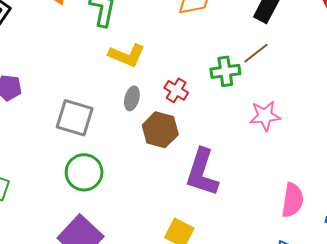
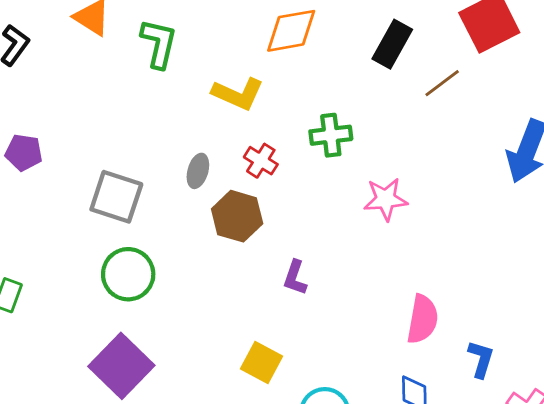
brown line: (256, 53) -> (442, 83), moved
yellow L-shape: (127, 55) -> (238, 94), moved
purple L-shape: (202, 172) -> (295, 278), size x0.5

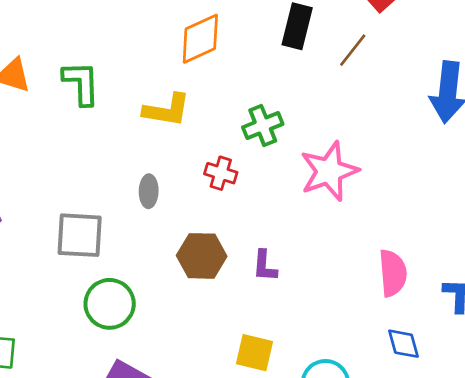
red cross: (261, 161) -> (221, 173), moved
pink star: (386, 199) -> (329, 171), size x1.4
brown hexagon: (237, 216) -> (202, 256), moved

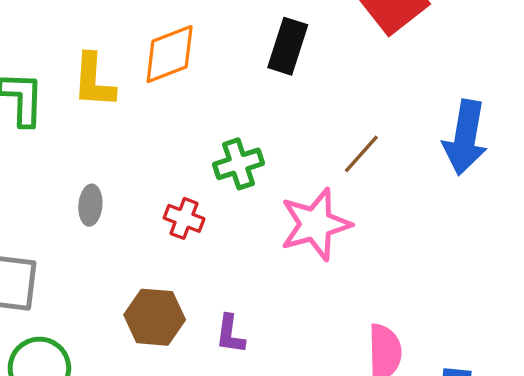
brown line: (353, 50) -> (361, 154), moved
yellow L-shape: (167, 110) -> (94, 81), moved, turned 81
gray ellipse: (149, 191) -> (90, 205), moved

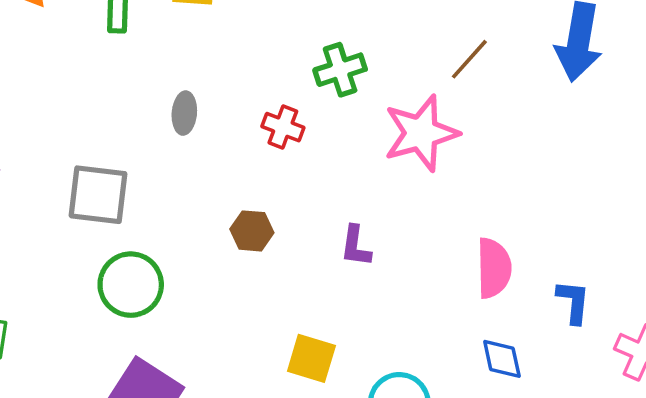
brown hexagon: (155, 317) -> (252, 231), size x0.7
purple L-shape: (230, 334) -> (356, 246), moved

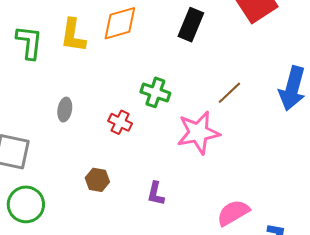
green cross: (340, 70) -> (155, 92), turned 32
pink semicircle: (494, 268) -> (233, 213), turned -124

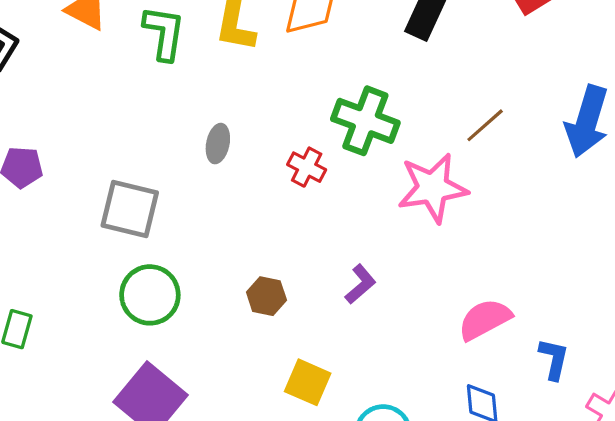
green cross: (155, 92) -> (365, 121), size x1.4
brown hexagon: (97, 180) -> (266, 296), moved
purple L-shape: (156, 194) -> (360, 284), turned -145

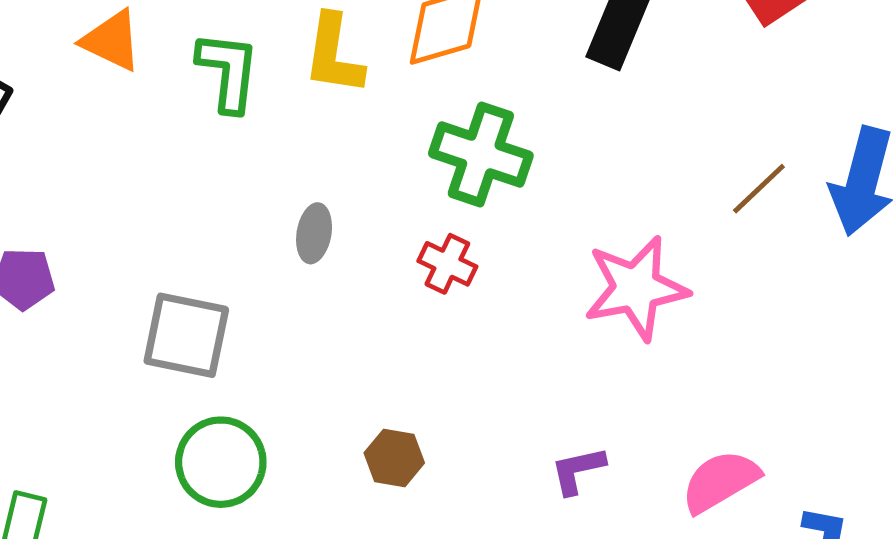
green cross: (365, 121) -> (481, 154), moved
brown line: (485, 125) -> (759, 189), moved
purple L-shape: (360, 284) -> (578, 470), moved, turned -150

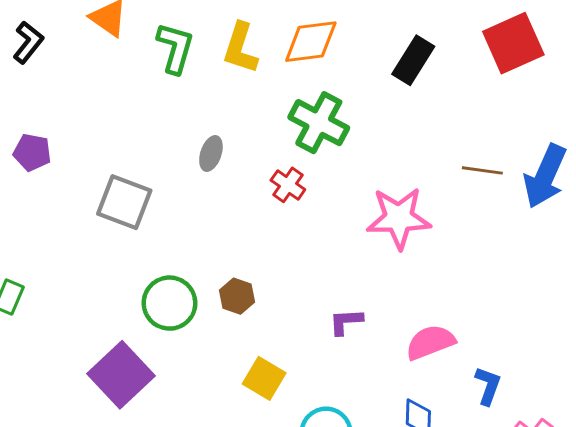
brown line: (759, 189) -> (482, 170), turned 42
green circle: (221, 462) -> (169, 303), moved

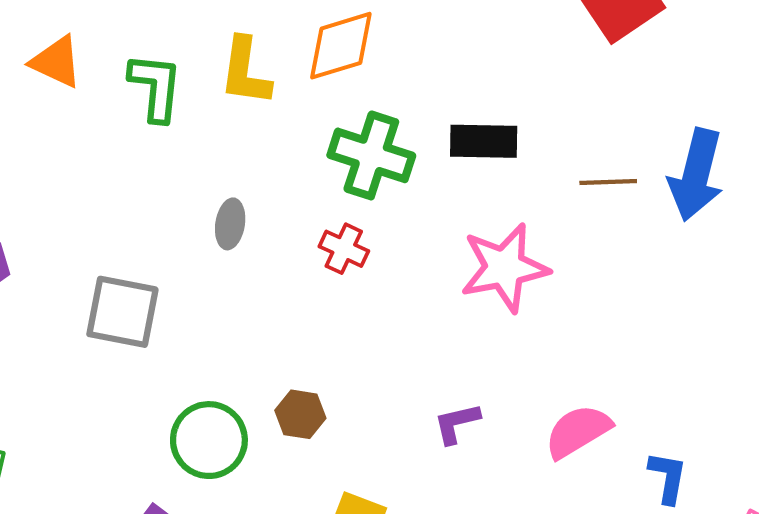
black rectangle: (413, 60) -> (484, 141), moved, turned 69

